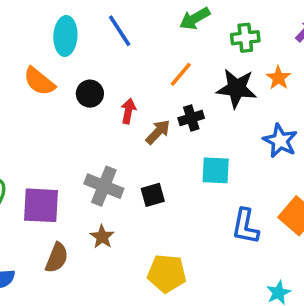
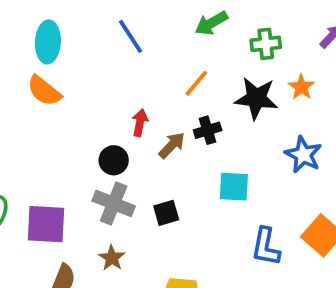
cyan ellipse: (65, 36) -> (48, 42), moved
black circle: (90, 94) -> (114, 160), moved

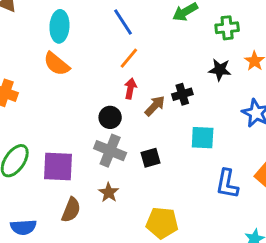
orange line: (196, 83) -> (129, 58), moved
black star: (256, 98) -> (220, 70), size x0.7

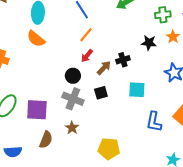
green cross: (227, 28) -> (163, 15), moved
red arrow: (130, 88) -> (87, 56), turned -152
black square: (151, 158) -> (101, 93), moved

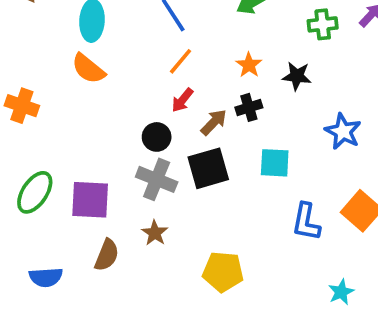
orange star: (173, 37) -> (249, 65), moved
black square: (101, 93) -> (208, 168), size x1.6

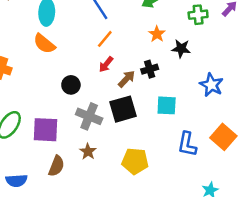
orange star: (249, 65) -> (157, 34), moved
black circle: (157, 137) -> (71, 85), moved
yellow pentagon: (223, 272) -> (135, 161), moved

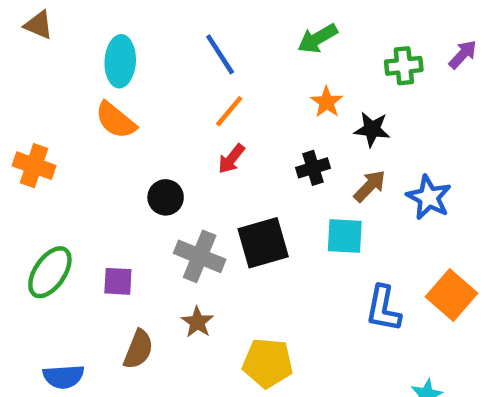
brown arrow: (127, 79) -> (370, 186), moved
purple square: (46, 130) -> (118, 281), size x0.6
yellow pentagon: (135, 161) -> (268, 363), moved

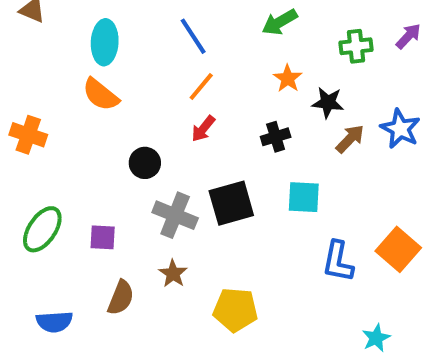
brown arrow: (370, 186) -> (350, 139), moved
blue star: (429, 197) -> (400, 129), moved

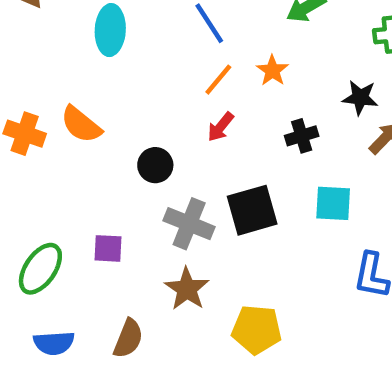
orange star: (288, 78) -> (272, 71), moved
orange semicircle: (101, 95) -> (81, 125), moved
green ellipse: (42, 229) -> (40, 269), moved
brown star: (173, 274) -> (187, 289), size x1.4
brown semicircle: (121, 298) -> (128, 339), moved

